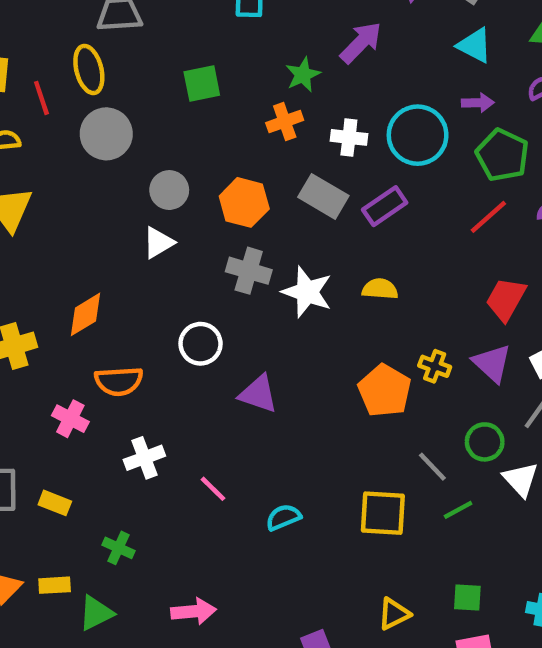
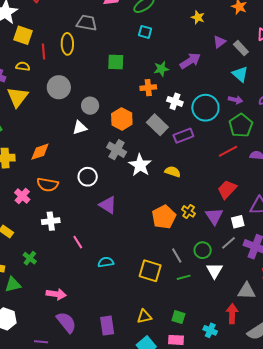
gray circle: (106, 134) -> (59, 87), moved

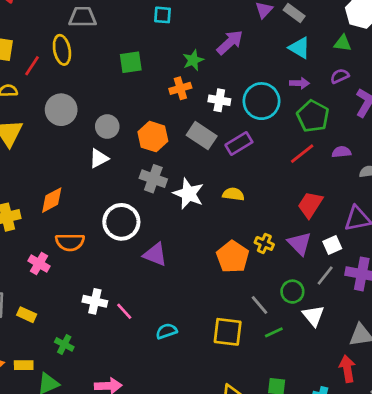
red line: (43, 51) -> (32, 66), turned 49
white circle: (88, 177) -> (121, 222), size x1.4
white cross: (51, 221) -> (95, 301), moved, turned 30

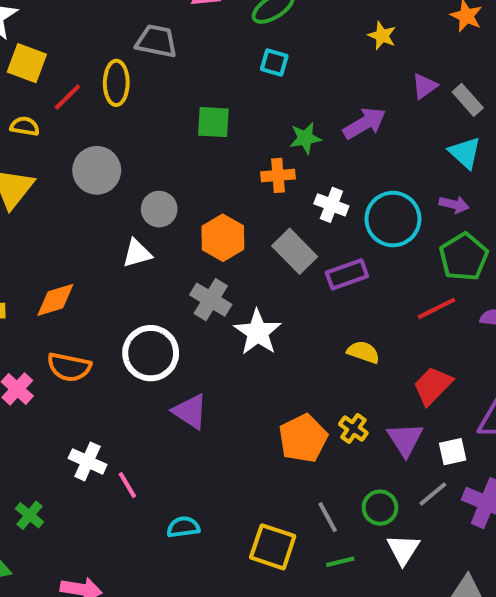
yellow semicircle: (233, 194) -> (363, 352), moved

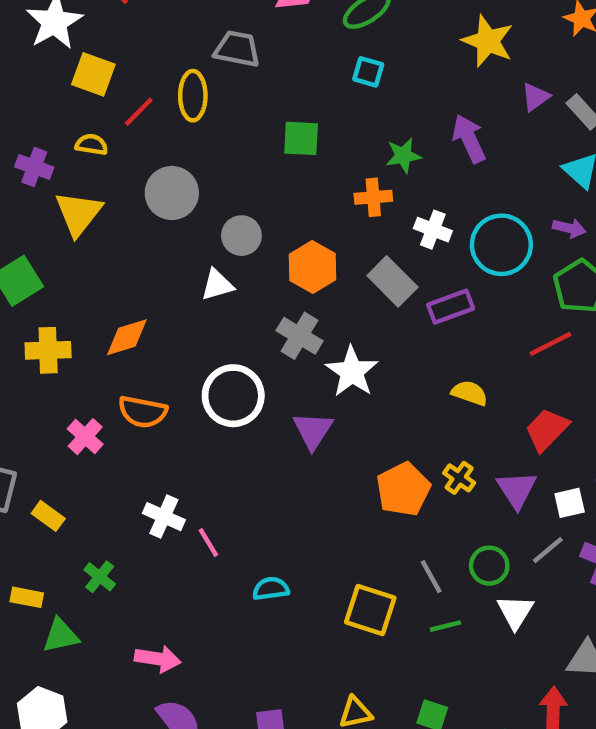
yellow star: (382, 36) -> (488, 41), size x1.6
purple arrow: (364, 123) -> (469, 139), turned -84
purple triangle: (190, 411) -> (313, 430), moved, turned 30

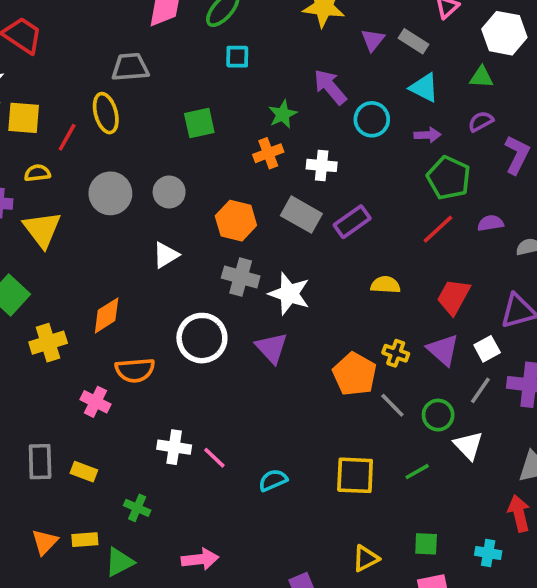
gray circle: (241, 236) -> (169, 192), moved
cyan circle: (501, 245) -> (372, 119), moved, size x0.7
gray line: (431, 577) -> (392, 405), moved

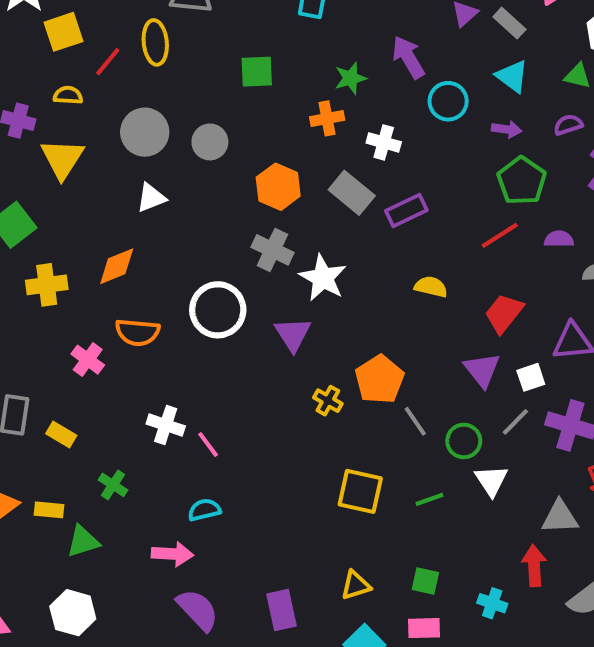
yellow square: (24, 118) -> (64, 32), turned -33
white triangle: (166, 255) -> (151, 198), moved
yellow cross: (396, 353) -> (328, 401), moved
cyan semicircle: (273, 480) -> (204, 510), moved

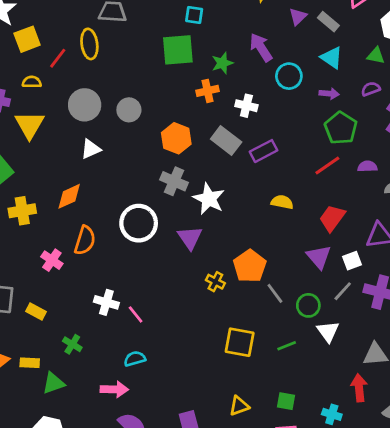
green square: (257, 72) -> (178, 50), moved, size x1.4
orange semicircle: (137, 332) -> (85, 240), turned -76

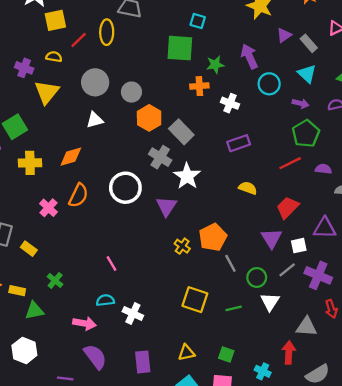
orange hexagon: (176, 138) -> (149, 118), moved
gray rectangle: (226, 140) -> (181, 132), moved
white cross: (106, 302) -> (133, 314), moved

